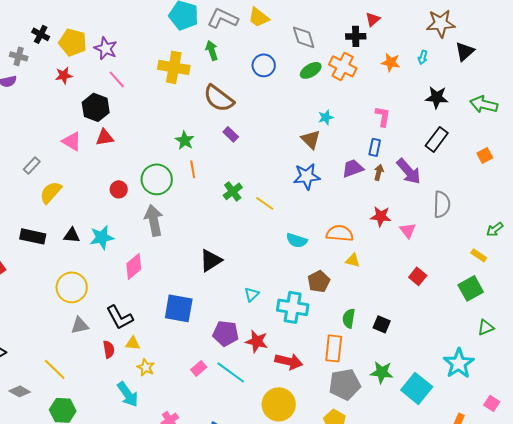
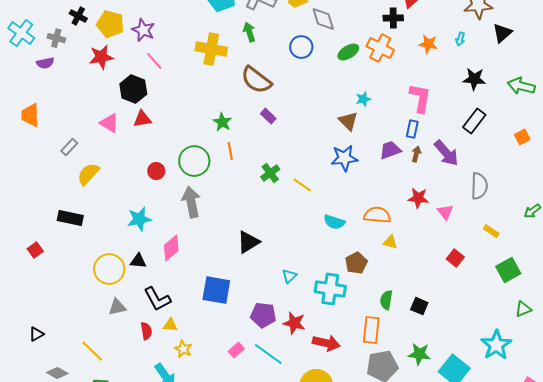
gray diamond: (304, 37) -> (323, 19), moved
red star: (64, 75) -> (101, 57), size x1.4
pink L-shape: (383, 116) -> (420, 98), size x1.4
black triangle: (72, 235) -> (138, 261), moved
yellow rectangle: (479, 255) -> (491, 231), moved

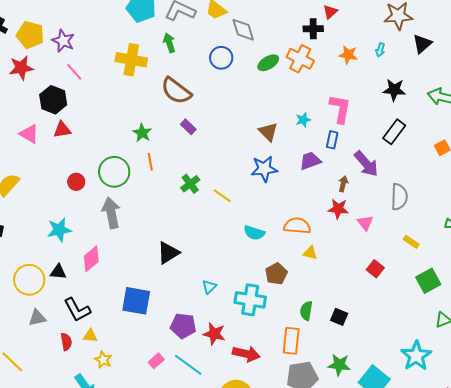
cyan star: (363, 99) -> (303, 120), moved
brown arrow: (416, 154) -> (343, 184), moved

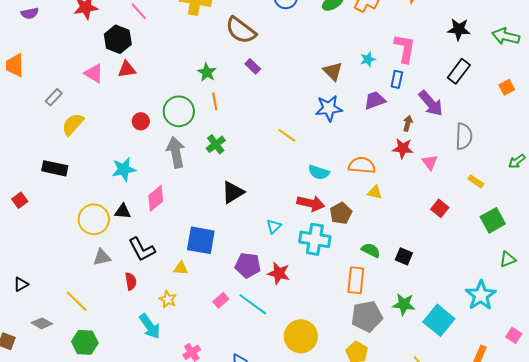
green cross: (190, 184) -> (216, 144), moved
green semicircle: (306, 311) -> (371, 250), turned 108
yellow triangle: (90, 336) -> (181, 268), moved
red arrow: (246, 354) -> (311, 203), moved

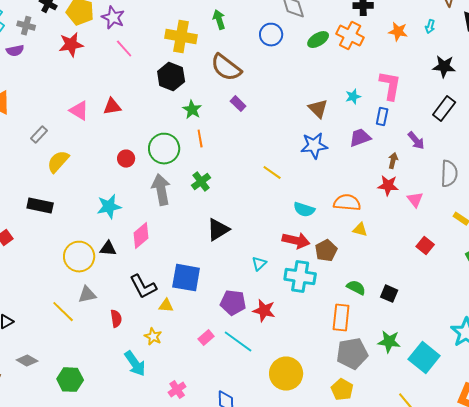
black hexagon: (118, 39) -> (171, 77), moved
purple arrow: (431, 103) -> (416, 141), size x0.7
black L-shape: (142, 249) -> (143, 287), moved
yellow line: (77, 301) -> (63, 312), moved

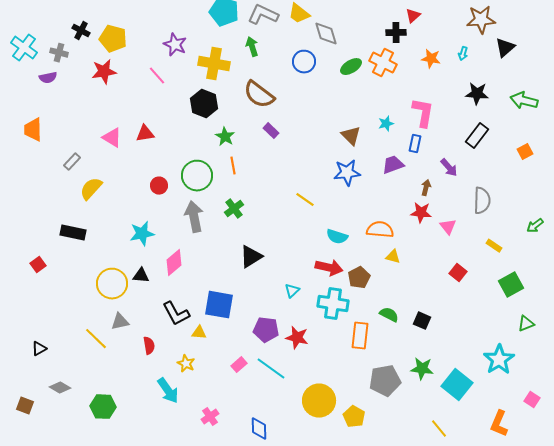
purple star: (113, 18) -> (175, 45), moved
orange rectangle: (341, 318) -> (360, 336), moved
yellow pentagon: (342, 390) -> (354, 417), moved

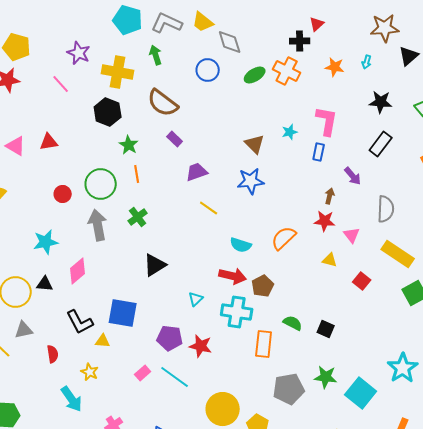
purple trapezoid: (393, 165) -> (197, 172), moved
orange semicircle: (380, 230) -> (284, 238), turned -48
yellow rectangle: (494, 246) -> (398, 254), size x2.0
yellow triangle: (393, 257) -> (330, 260), moved

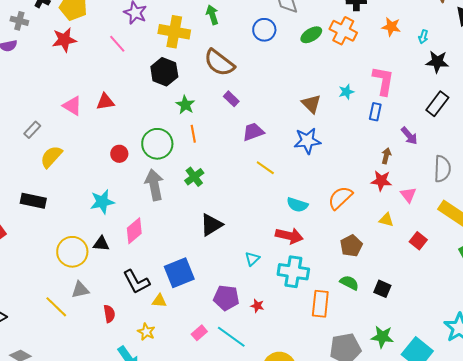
cyan arrow: (367, 62) -> (423, 37), moved
brown pentagon: (263, 286) -> (351, 246), moved
blue square: (123, 313) -> (179, 273), turned -32
red star: (201, 346) -> (257, 306), size x0.6

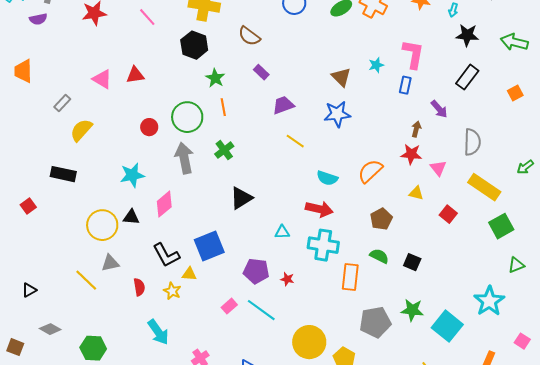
brown semicircle: (219, 63) -> (249, 36), size x0.7
cyan triangle: (252, 259) -> (282, 232), turned 42
yellow star: (146, 332) -> (172, 291), moved

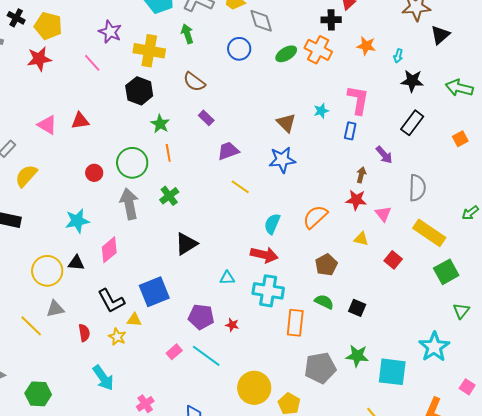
cyan semicircle: (327, 178) -> (272, 224), turned 95
green triangle: (516, 265) -> (461, 311), turned -30
cyan square: (447, 326) -> (392, 372), turned -32

